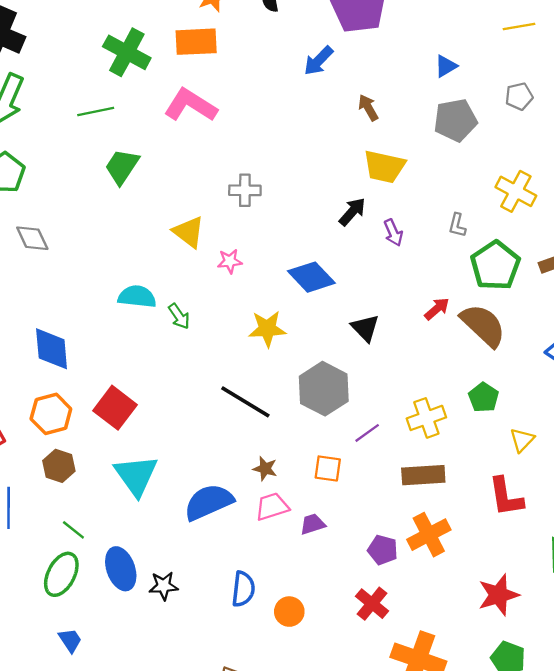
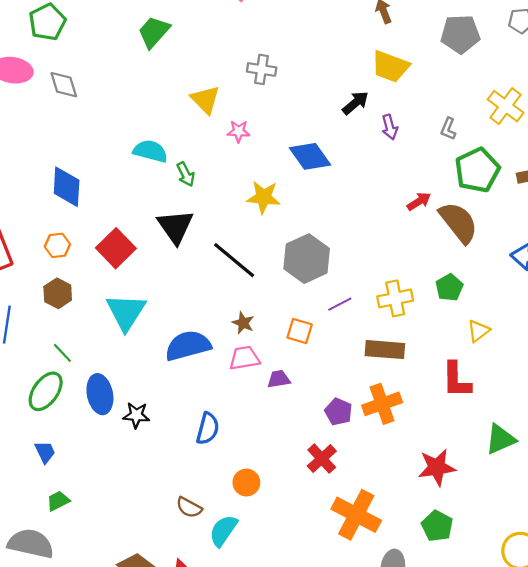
black triangle: (365, 328) -> (175, 227), moved, size x1.4
orange hexagon: (51, 414) -> (57, 245), size x0.7
orange circle: (289, 612) -> (246, 483), moved

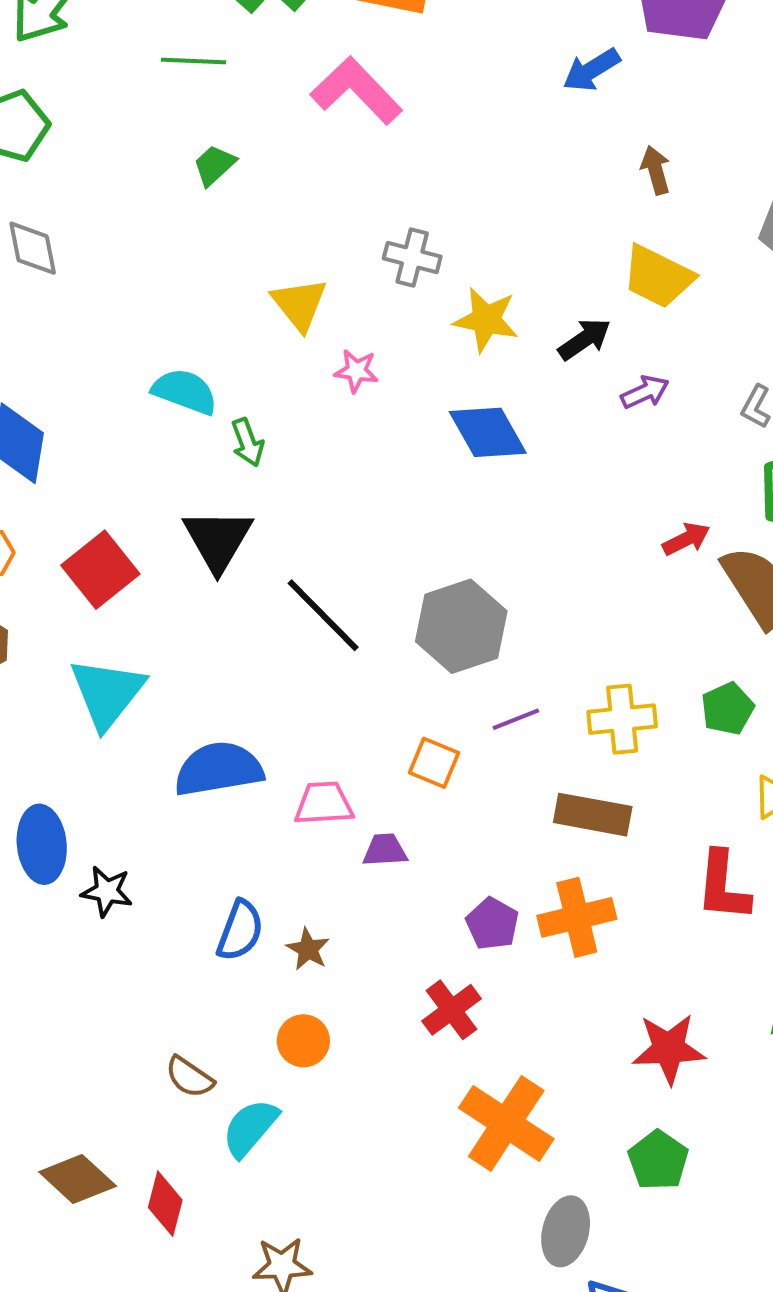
green trapezoid: (154, 32) -> (214, 165), size x0.7
purple arrow: (390, 127) -> (645, 392), turned -105
yellow star: (264, 197) -> (486, 320), moved
brown star: (243, 323) -> (308, 949), moved

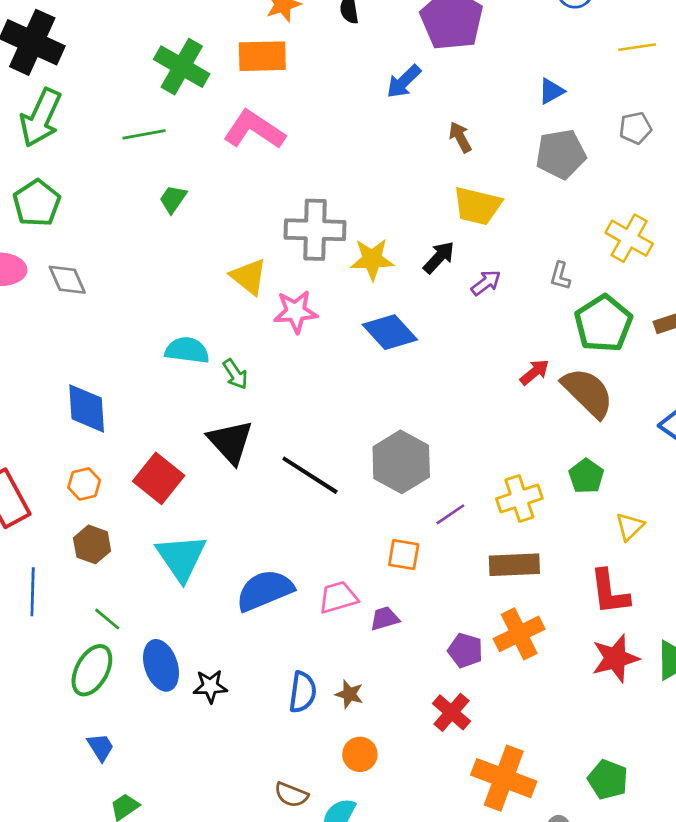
gray cross: (412, 258) -> (315, 230), size x1.6
pink star: (356, 371) -> (296, 312), size x1.5
red star: (669, 1049) -> (615, 658), moved

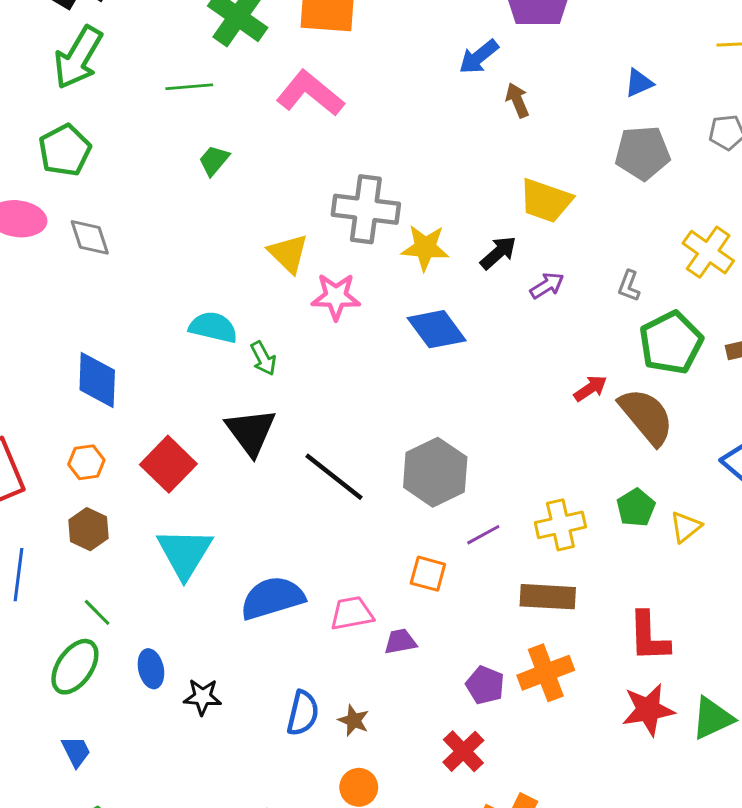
brown arrow: (460, 137) -> (517, 100), moved
yellow triangle: (630, 527) -> (686, 527), moved
blue ellipse: (161, 665) -> (151, 669), size x0.7

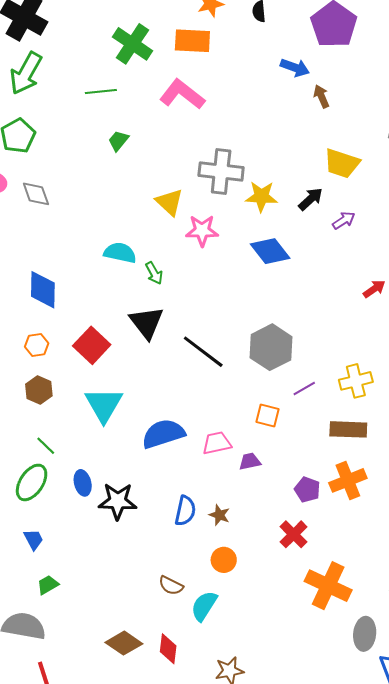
blue arrow: (479, 57) -> (295, 68), turned -120
black star: (202, 697) -> (118, 501), size x1.5

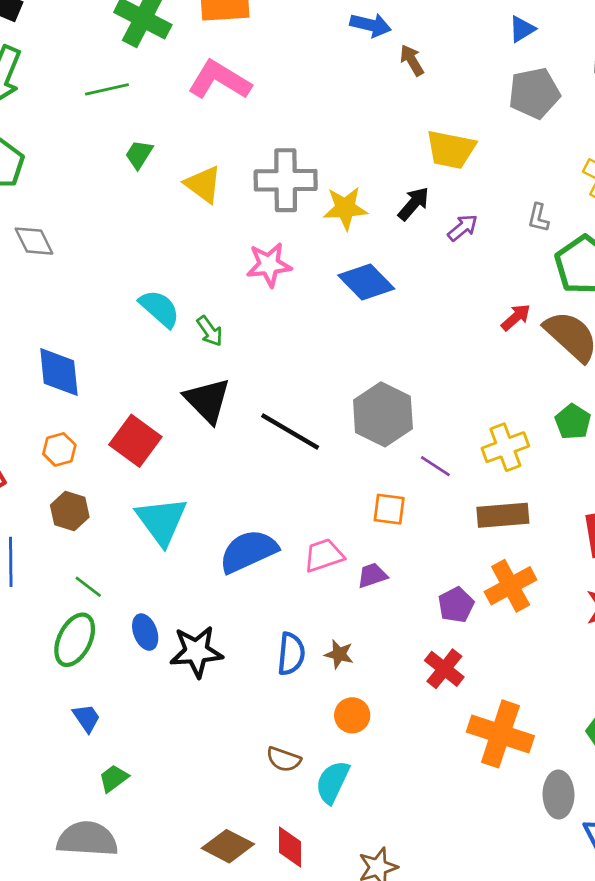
yellow triangle: (170, 202) -> (203, 184), moved
cyan semicircle: (120, 253) -> (159, 309), turned 36
purple line: (304, 389) -> (435, 466), turned 70
purple pentagon: (307, 490) -> (456, 605), turned 30

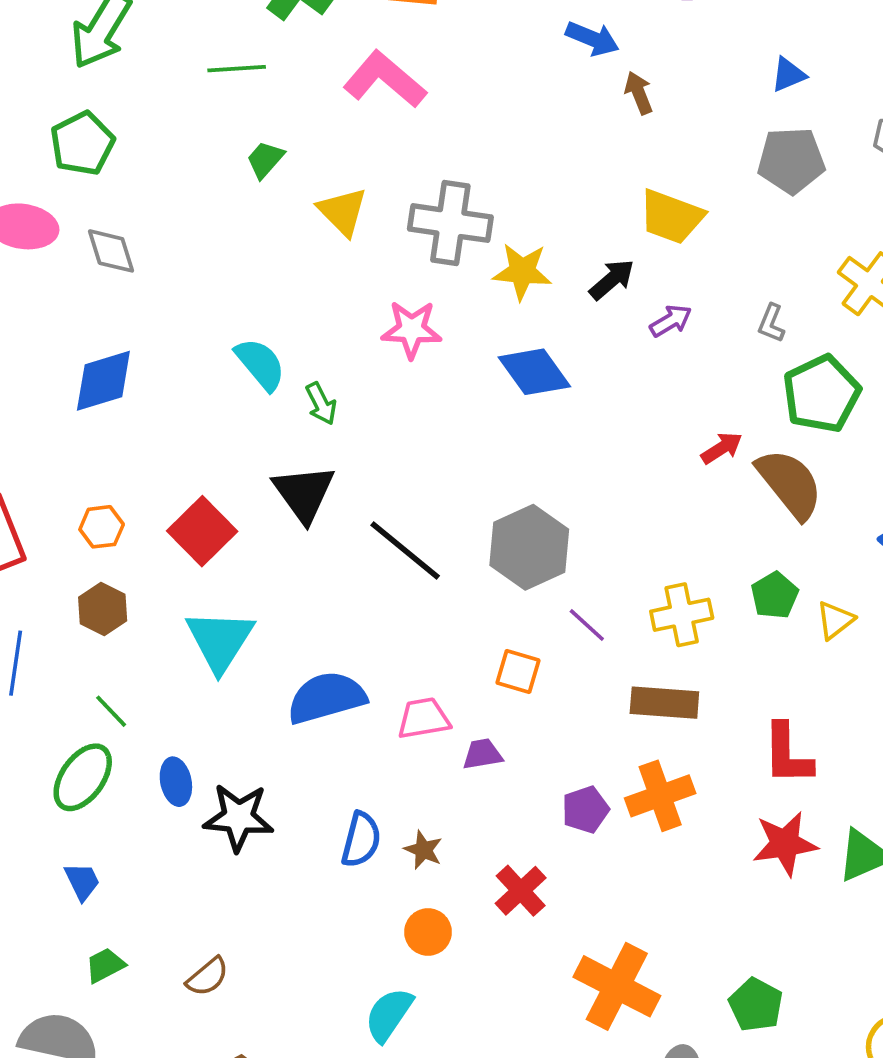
blue diamond: (59, 372) -> (103, 381), moved, turned 70
red cross: (444, 669) -> (521, 891), moved
brown semicircle: (284, 759) -> (208, 977), moved, turned -68

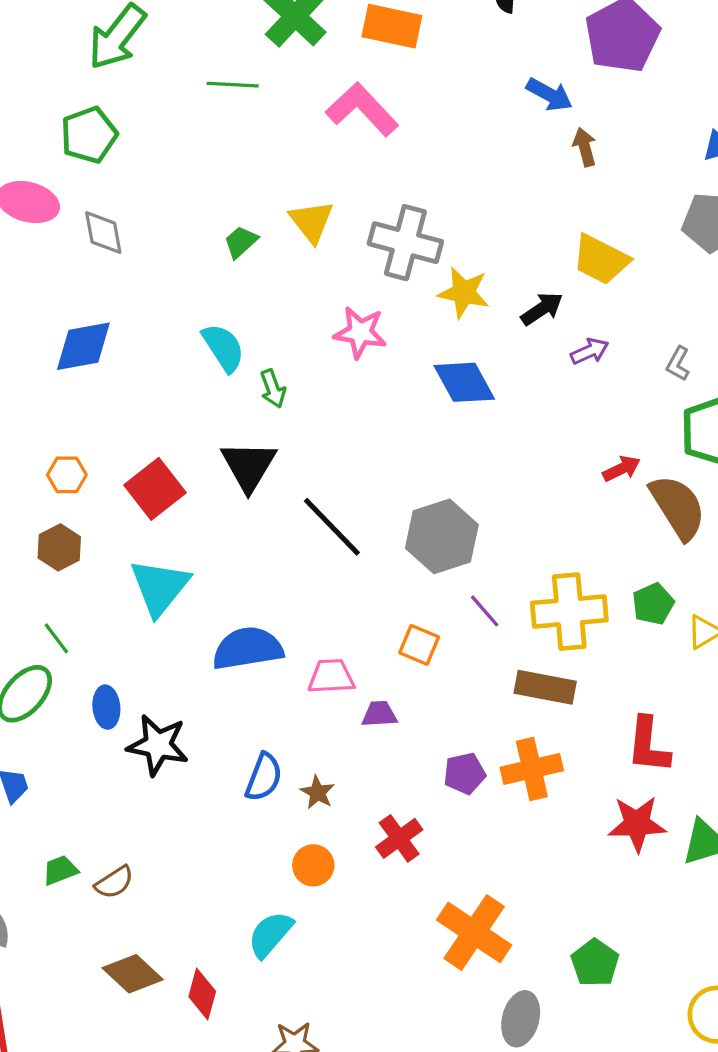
green trapezoid: (265, 160) -> (241, 242), moved
yellow cross: (682, 615) -> (569, 612), size x1.4
green trapezoid: (105, 965) -> (60, 870), moved

